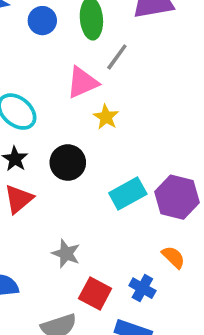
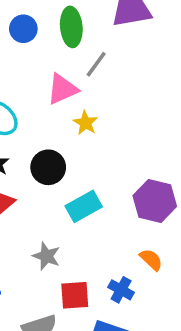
cyan rectangle: (128, 193) -> (84, 206), moved
red square: (95, 294) -> (75, 295), turned -32

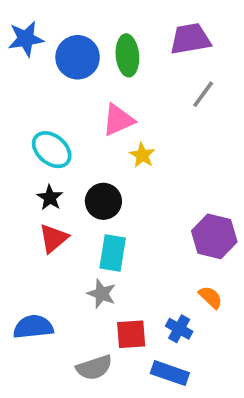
blue circle: (23, 29) -> (78, 57), size x1.5
gray line: (96, 64) -> (203, 94), moved
cyan rectangle: (84, 206) -> (113, 253), moved, turned -52

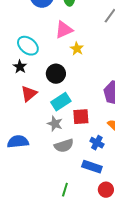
black star: (50, 198) -> (20, 67), moved
cyan rectangle: (113, 253) -> (61, 102), turned 48
red square: (131, 334) -> (81, 117), moved
gray semicircle: (94, 368) -> (64, 146), moved

